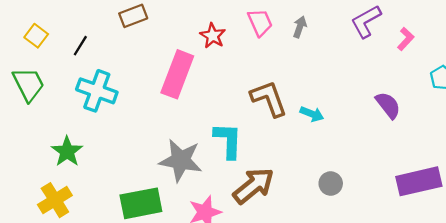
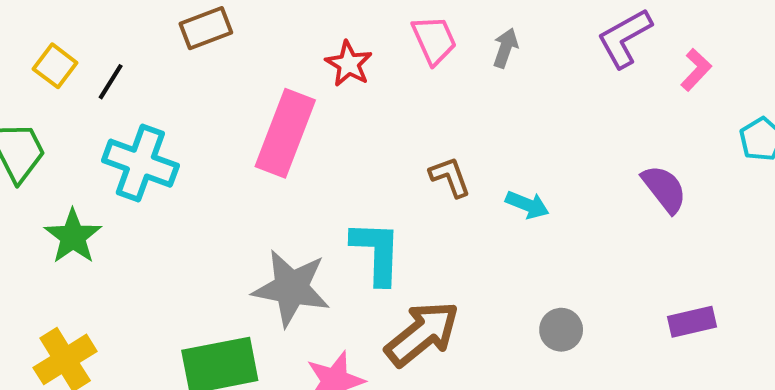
yellow square: (36, 36) -> (55, 66), moved
brown L-shape: (269, 99) -> (450, 177), size x0.6
green star: (67, 152) -> (73, 236), moved
purple rectangle: (419, 181) -> (692, 322), moved, size x0.6

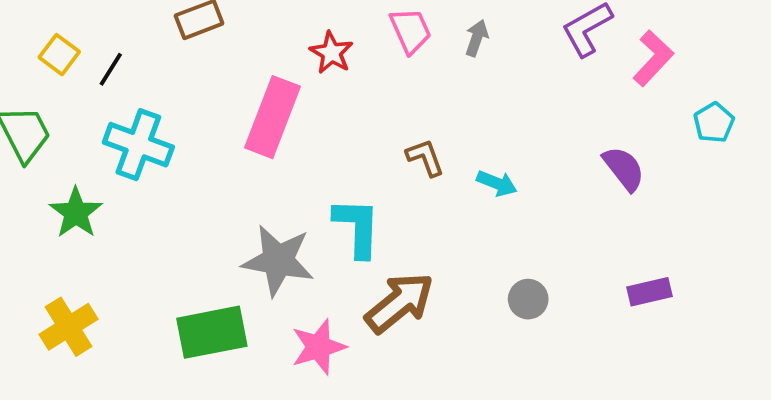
pink L-shape: (696, 70) -> (653, 58), size x1.4

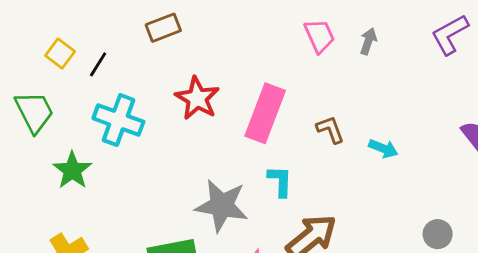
red star: (331, 53) -> (197, 98), moved, size x1.4
pink rectangle: (273, 117) -> (265, 113), moved
cyan L-shape: (357, 227) -> (280, 181), size x0.7
gray circle: (528, 299) -> (438, 234), moved

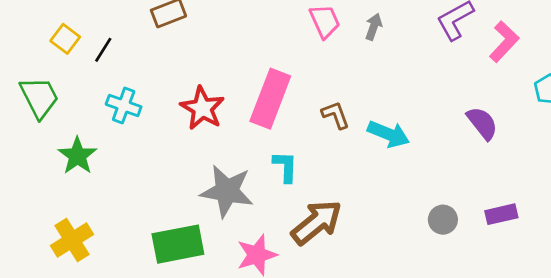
red star: (197, 98) -> (202, 108), moved
cyan cross: (118, 120) -> (124, 105), size x0.7
cyan arrow: (383, 149) -> (389, 134), size x1.4

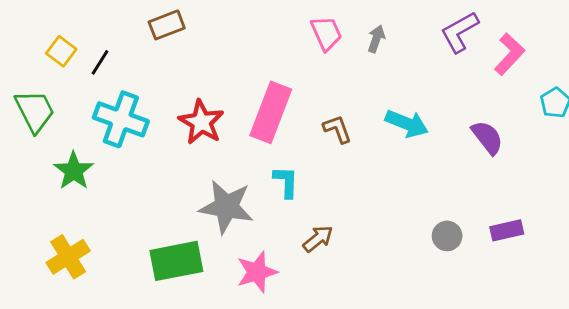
cyan cross: (124, 105) -> (121, 119), size x1.5
cyan arrow: (389, 134) -> (407, 124), moved
brown arrow: (317, 222) -> (318, 239), size x0.6

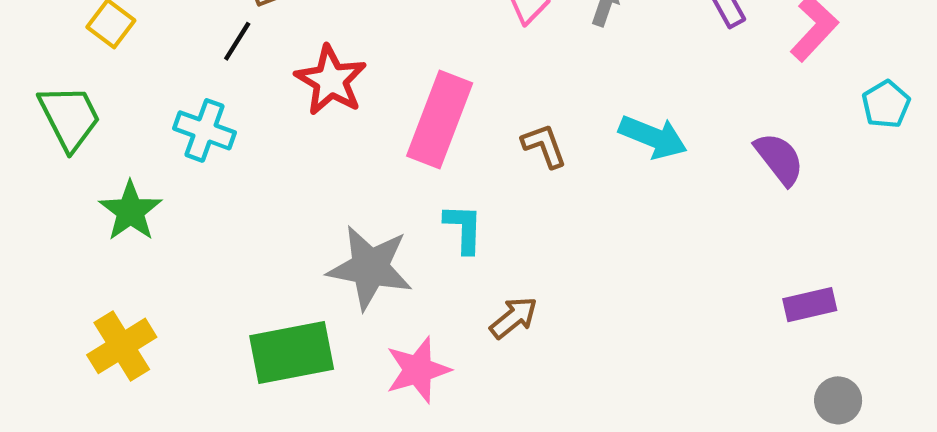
black line: (100, 62) -> (237, 41), moved
cyan cross: (121, 119) -> (204, 130), size x0.7
red star: (201, 122) -> (331, 80), moved
gray circle: (447, 236) -> (838, 400), moved

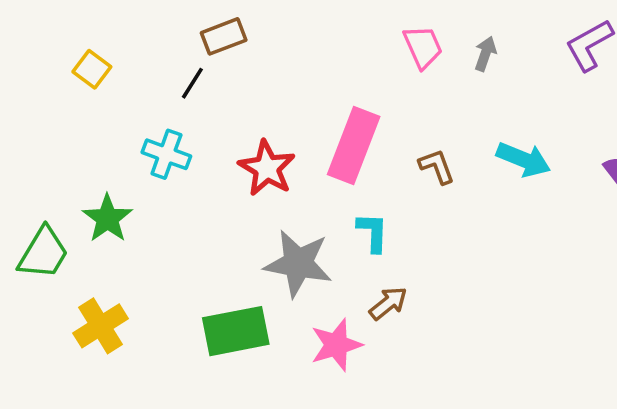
red star: (331, 80) -> (267, 168), moved
green trapezoid: (70, 117) -> (43, 253), moved, turned 58
brown arrow: (514, 318) -> (388, 303), moved

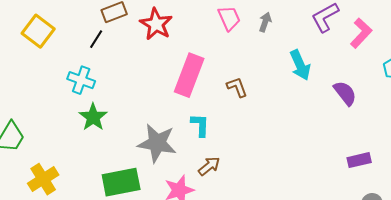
yellow square: (92, 69) -> (38, 31), size x1.5
cyan arrow: (523, 159) -> (300, 65), moved, turned 44
red star: (267, 168) -> (156, 24), moved
green star: (107, 218) -> (93, 117), moved

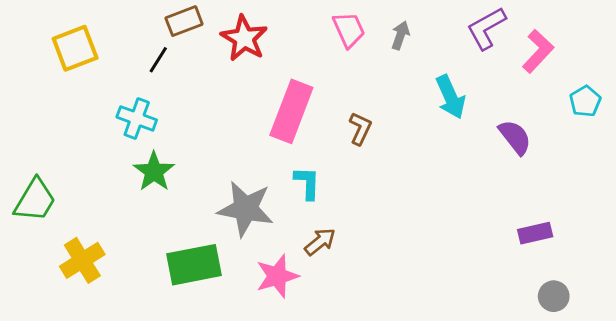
yellow square: (38, 31) -> (75, 48), turned 32
brown L-shape: (237, 87) -> (360, 129), turned 45

